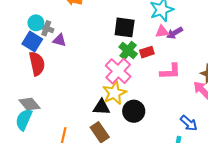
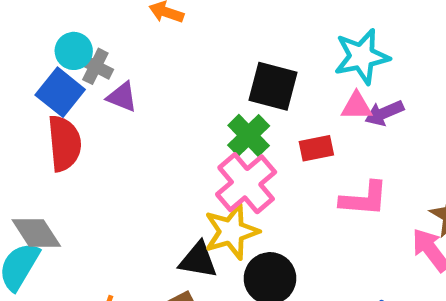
green cross: (128, 50) -> (249, 135), moved

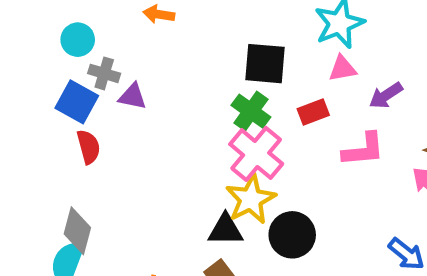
cyan circle: (74, 51) -> (78, 40), moved
purple arrow: (384, 113) -> (386, 95), moved
red semicircle: (64, 143) -> (88, 147), size x0.7
gray diamond: (36, 233) -> (77, 231), turned 57

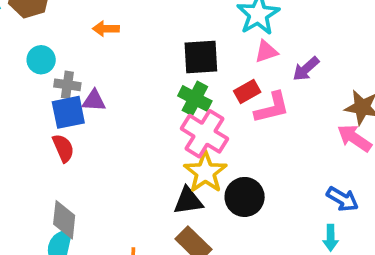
blue square: (77, 102) -> (68, 112), moved, turned -32
pink L-shape: (363, 150) -> (272, 108), moved

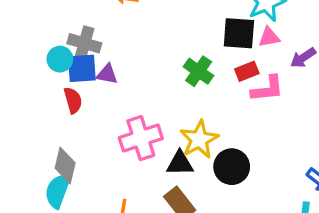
black square: (201, 57) -> (239, 33), moved
cyan circle: (41, 60) -> (60, 59), moved
gray cross: (67, 85) -> (84, 43), size x1.4
purple triangle: (94, 101) -> (107, 74), moved
pink cross: (204, 134) -> (141, 138), moved, turned 33

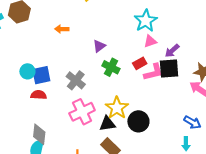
black square: (239, 33) -> (169, 69), moved
gray cross: (84, 43) -> (76, 80), moved, turned 30
purple triangle: (107, 74) -> (99, 46), moved, turned -40
red semicircle: (73, 100) -> (39, 95), turned -63

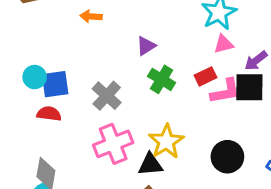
black circle: (138, 121) -> (227, 157), moved

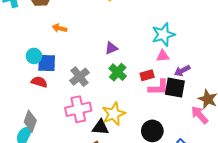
orange arrow: (91, 16) -> (59, 28), moved

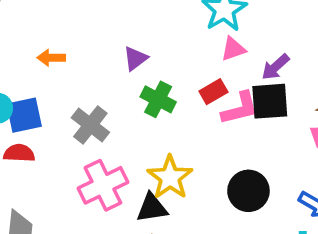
orange arrow: (59, 28) -> (51, 58), moved

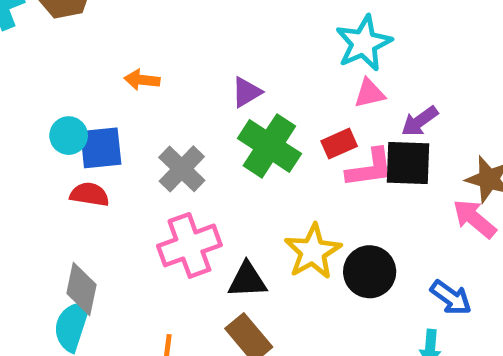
green cross: (158, 99) -> (269, 146), size x1.4
yellow star: (170, 177) -> (313, 252), moved

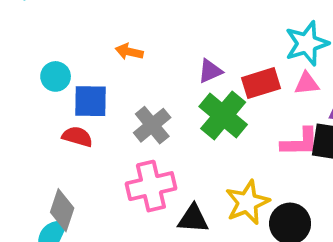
cyan circle: (69, 136) -> (56, 76), moved
red rectangle: (339, 144) -> (261, 83), moved, size x1.4

